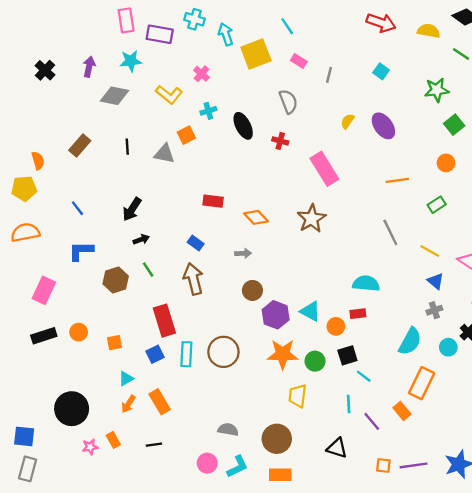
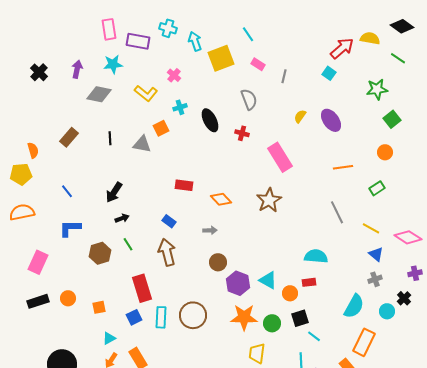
red arrow: (381, 23) -> (342, 48), moved, turned -60

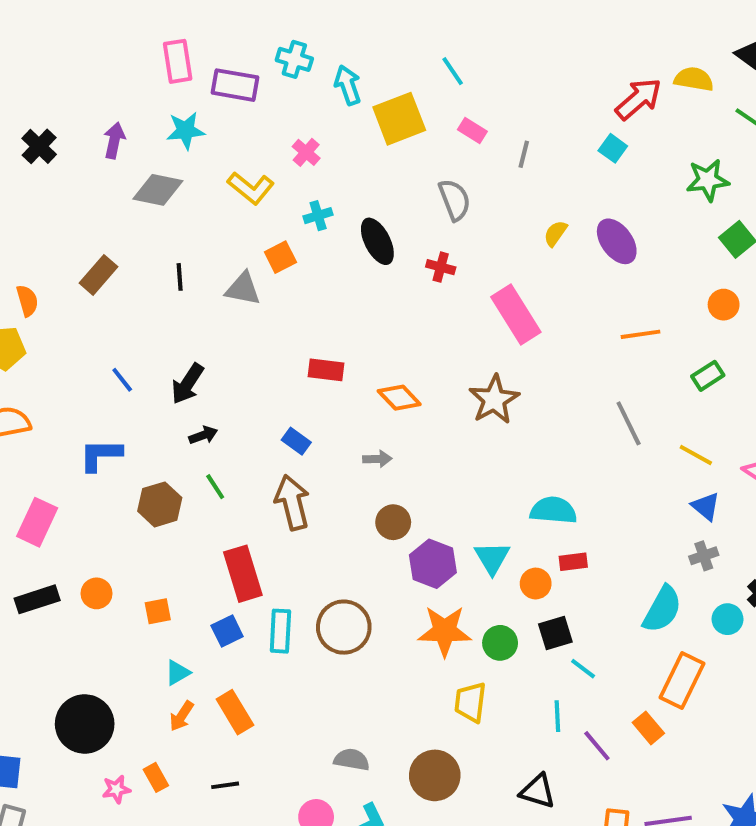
blue line: (67, 191) -> (122, 380), moved
cyan semicircle: (316, 256) -> (553, 510), moved
cyan triangle: (268, 280) -> (492, 558), turned 30

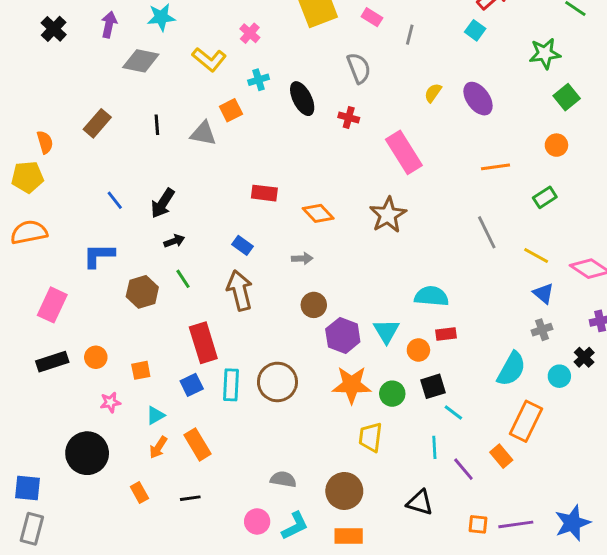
pink star: (116, 789) -> (110, 402), moved

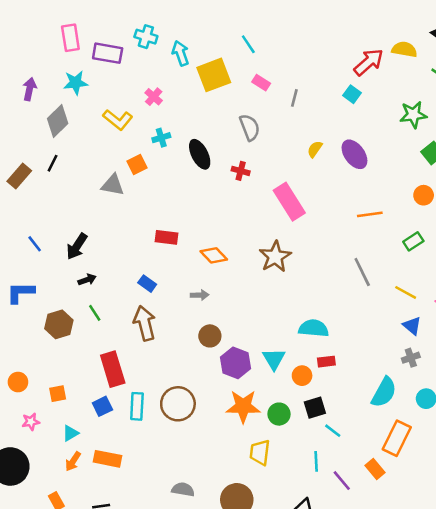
gray diamond: (141, 61) -> (58, 121), turned -56
black line: (157, 125) -> (53, 163), moved, turned 30
orange rectangle: (198, 444) -> (108, 459), turned -48

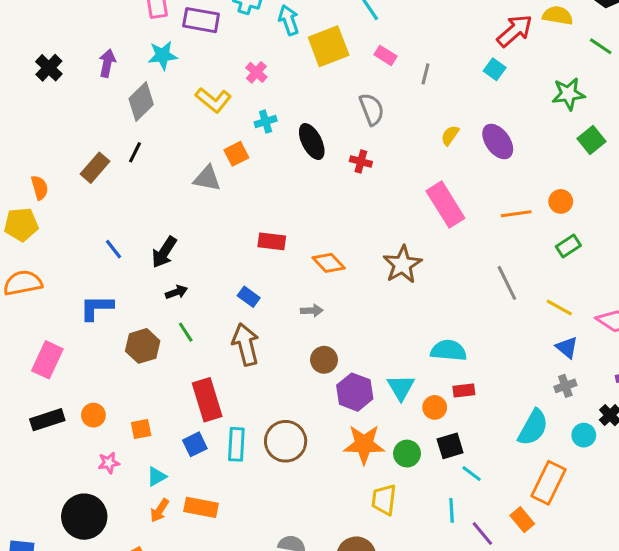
orange circle: (424, 195) -> (561, 201), moved
pink rectangle: (289, 202) -> (445, 205), moved

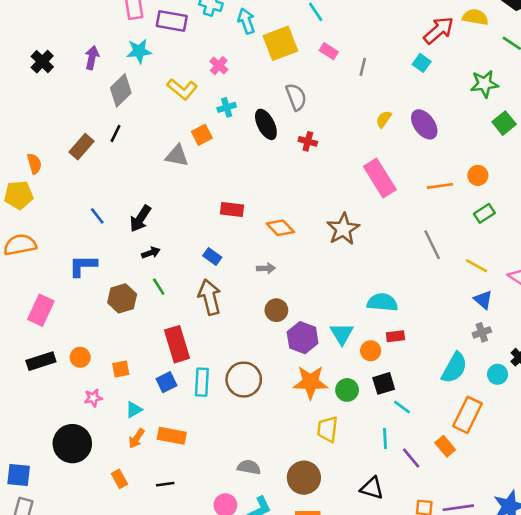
gray semicircle: (372, 109) -> (296, 97), moved

